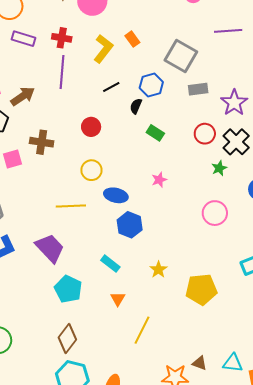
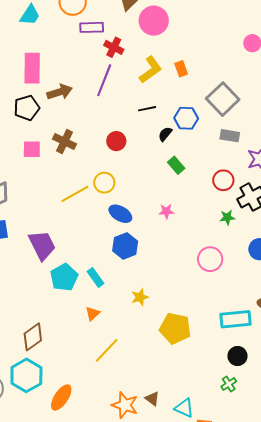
purple rectangle: (23, 39) -> (92, 27), moved, turned -35
yellow line: (71, 206) -> (75, 194), moved, turned -44
cyan pentagon: (68, 289) -> (64, 277), moved

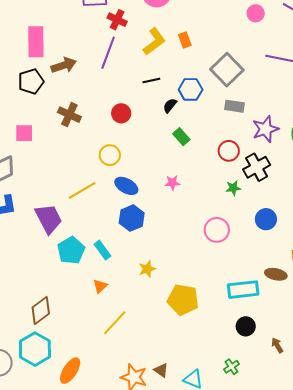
pink square: (32, 149) -> (24, 133), moved
yellow line: (75, 194) -> (82, 190), moved
green cross: (229, 384) -> (232, 367), moved

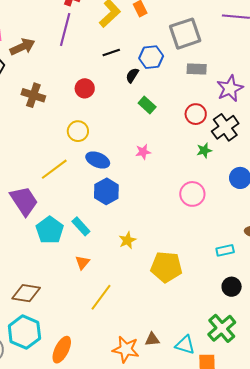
gray square: (227, 70) -> (185, 34), turned 32
cyan rectangle: (243, 290) -> (225, 250), size x0.6
brown diamond: (41, 311) -> (26, 293), turned 52
green cross: (232, 367) -> (222, 328), size x1.8
brown triangle: (161, 370) -> (152, 339), turned -35

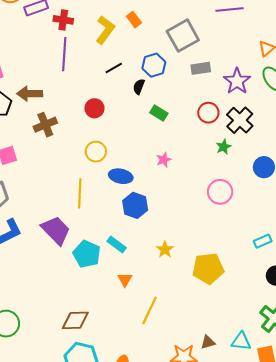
brown arrow: (22, 47) -> (30, 94), moved, turned -145
brown cross: (33, 95) -> (45, 125), turned -30
yellow line: (54, 169) -> (80, 193), turned -40

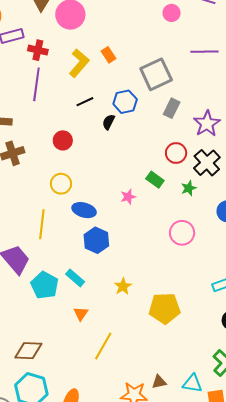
gray rectangle: (201, 68) -> (172, 108), turned -60
green rectangle: (159, 113) -> (155, 180), moved

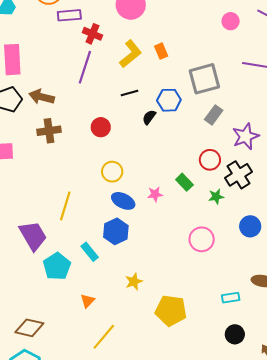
yellow circle: (61, 184) -> (112, 172), moved
blue ellipse: (84, 210) -> (123, 201), moved
cyan rectangle: (75, 278) -> (90, 252), moved

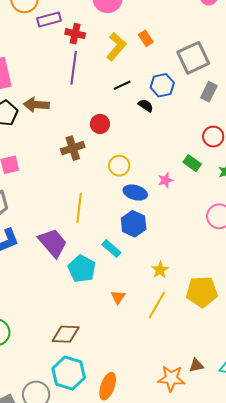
black semicircle: (149, 117) -> (146, 105), turned 98
brown cross: (49, 131) -> (73, 148), moved
yellow line: (104, 337) -> (157, 305), moved

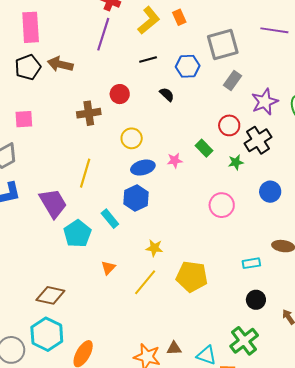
black semicircle: (146, 105) -> (167, 94), moved
blue ellipse: (135, 193) -> (143, 168), turned -40
yellow star: (160, 270) -> (154, 248), turned 30

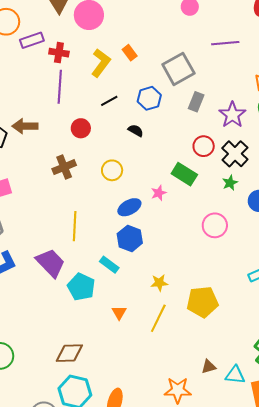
red circle: (120, 94) -> (81, 128), moved
yellow circle: (132, 138) -> (112, 170), moved
green rectangle: (204, 148) -> (184, 174), size x1.4
green star: (236, 162) -> (230, 183), moved
brown triangle: (174, 348) -> (209, 367), moved

